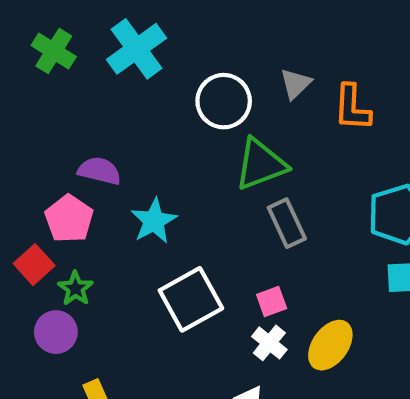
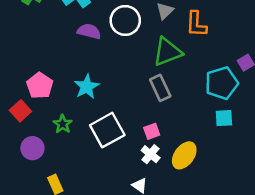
green triangle: (261, 164) -> (167, 52), moved
purple semicircle: (99, 171) -> (89, 31), moved
green star: (75, 288) -> (63, 124), moved

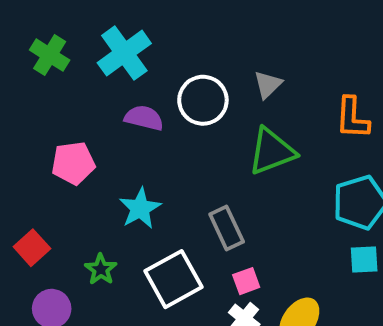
orange L-shape: (196, 24) -> (352, 118), moved
pink pentagon: (40, 86) -> (73, 163), moved, turned 30
gray rectangle: (160, 88) -> (227, 228), moved

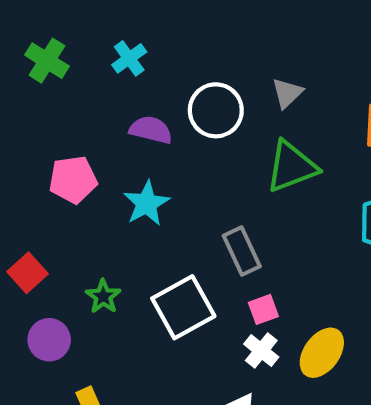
cyan cross: (124, 53) -> (129, 58), size x0.6
cyan star: (140, 208) -> (147, 203), moved

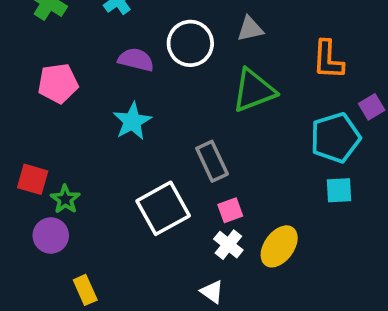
gray triangle: (287, 93) -> (250, 29), turned 32
pink pentagon: (73, 180) -> (58, 83), moved
red square: (27, 273) -> (33, 179), turned -32
green star: (103, 296) -> (65, 199), moved

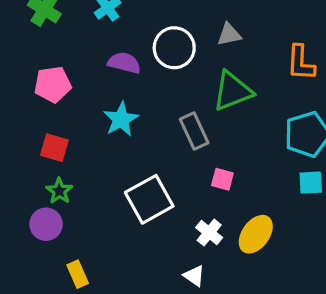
gray rectangle: (212, 161) -> (194, 131), moved
red square: (33, 179) -> (54, 148), moved
pink square: (230, 210) -> (222, 179), moved, turned 35

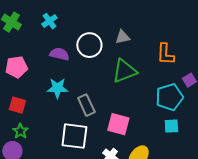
cyan star: (121, 119) -> (57, 88), turned 30
gray rectangle: (194, 131) -> (86, 105), moved
pink square: (222, 179) -> (118, 124), size x1.6
white square: (149, 199) -> (74, 136), turned 36

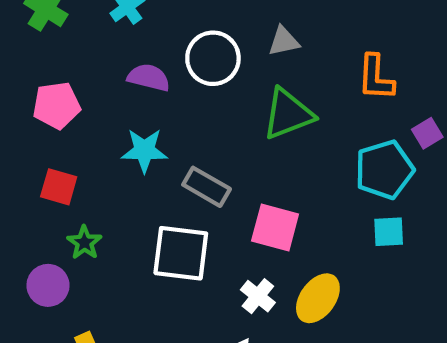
gray rectangle: (86, 105) -> (207, 187), turned -35
green star: (20, 131) -> (84, 243), moved

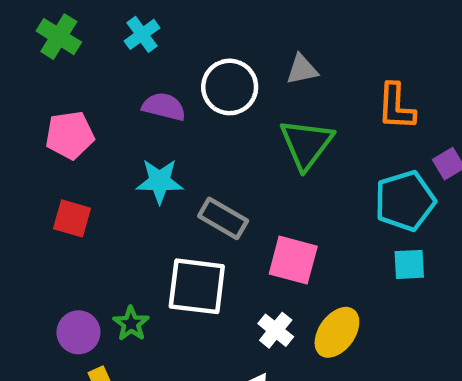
green triangle: (288, 114) -> (306, 144), turned -32
green star: (84, 243) -> (131, 324), moved
purple circle: (48, 285) -> (78, 332), moved

